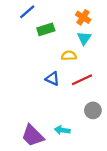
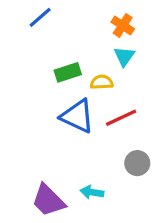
green rectangle: (46, 29) -> (68, 72), moved
blue triangle: (52, 79) -> (77, 116), size x1.6

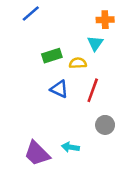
orange cross: (123, 25) -> (105, 20), moved, turned -35
blue triangle: (77, 116) -> (59, 89), size x0.7
red line: (121, 118) -> (93, 90), turned -45

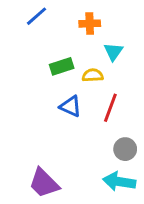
orange cross: (105, 20) -> (90, 24), moved
cyan arrow: (70, 147) -> (119, 182), moved, size x1.5

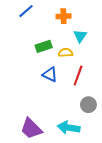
cyan arrow: (119, 182) -> (69, 128), moved

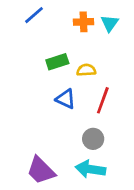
cyan triangle: (80, 36) -> (110, 23), moved
gray circle: (88, 105) -> (93, 139), moved

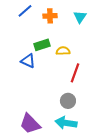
orange cross: (83, 22) -> (50, 16), moved
blue triangle: (66, 99) -> (28, 61), moved

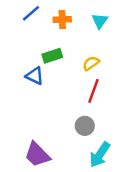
yellow semicircle: (63, 51) -> (91, 63), moved, turned -32
cyan arrow: (66, 123) -> (100, 155), moved, turned -65

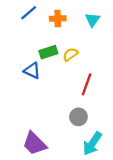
yellow semicircle: (91, 63) -> (70, 54), moved

